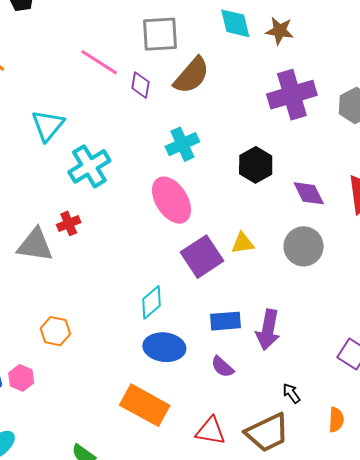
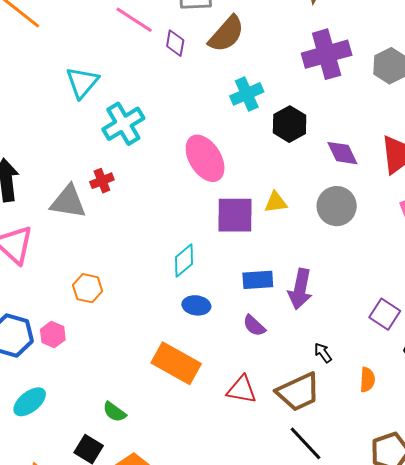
cyan cross: (182, 144) -> (247, 94), moved
purple square: (202, 257) -> (235, 215), turned 33
blue ellipse: (164, 347) -> (196, 305), size x0.7

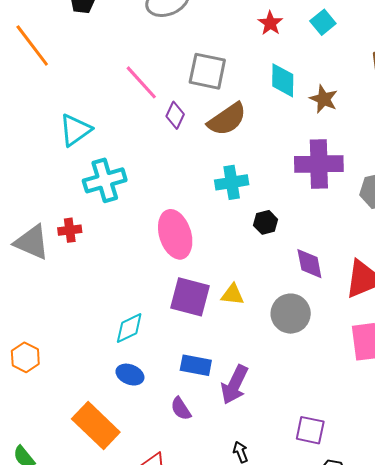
black hexagon: (290, 124) -> (266, 222), size x0.7
orange hexagon: (88, 288) -> (25, 357), moved
purple square: (385, 314) -> (310, 430), turned -36

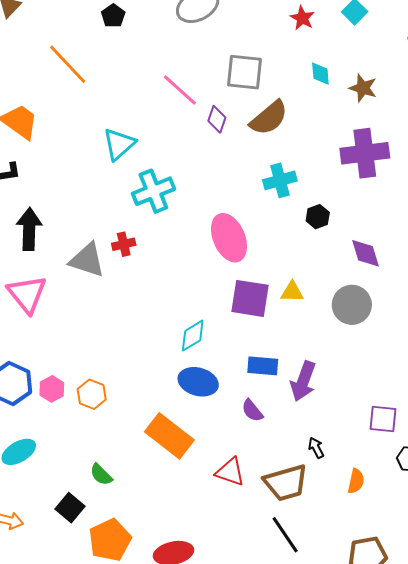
cyan diamond: (283, 80) -> (320, 74), size x0.7
orange hexagon: (25, 357) -> (92, 394), moved
blue ellipse: (130, 375) -> (198, 382), size x1.4

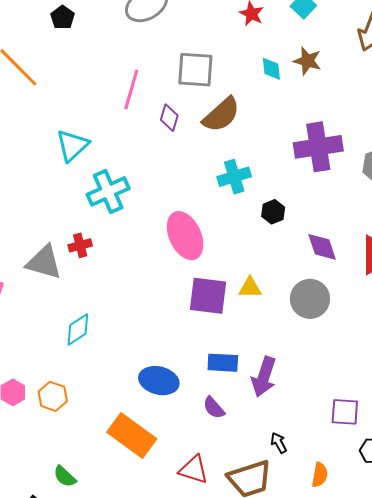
brown star: (363, 88) -> (307, 61), moved
pink line: (180, 90) -> (131, 90), turned 66
cyan diamond: (193, 336) -> (78, 329), moved

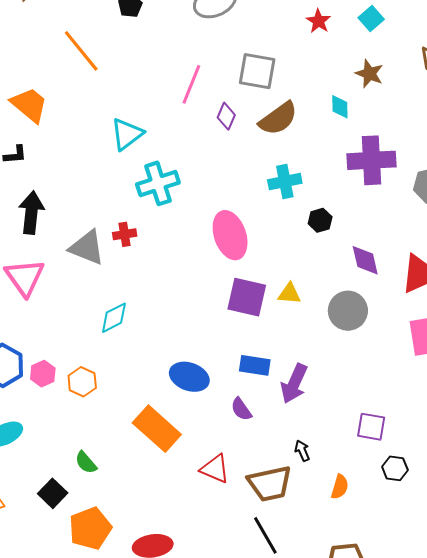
cyan diamond: (271, 69) -> (340, 107), moved

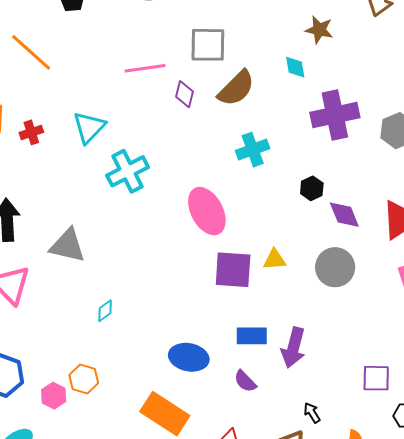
pink line: (191, 84) -> (145, 68), turned 69
black hexagon: (320, 220) -> (312, 188), moved
red cross: (125, 234) -> (31, 132), moved
cyan diamond: (114, 318) -> (105, 311), size x0.7
pink hexagon: (43, 374) -> (54, 396), moved

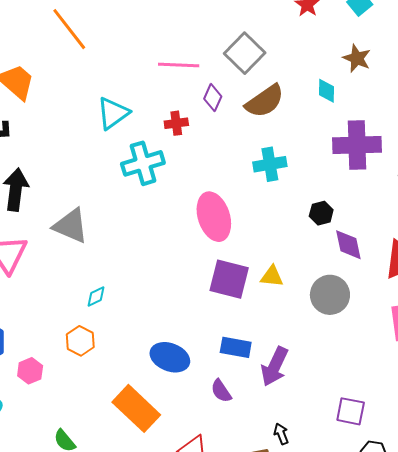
gray square: (208, 45) -> (245, 53), turned 33
red cross: (31, 132) -> (176, 123), moved
orange hexagon: (84, 379) -> (80, 341), moved

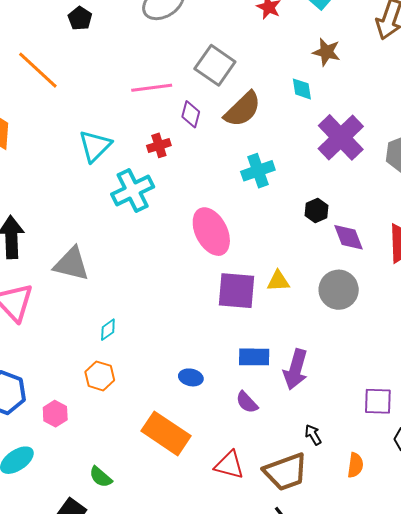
purple cross: (357, 145) -> (341, 137), turned -33
blue ellipse: (170, 357) -> (191, 377), size x0.6

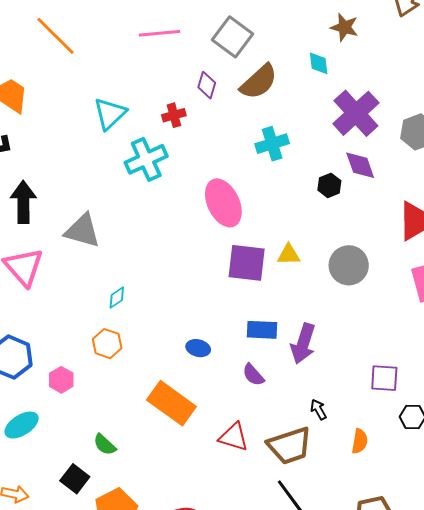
pink line: (152, 88) -> (159, 33), moved
purple diamond: (349, 237) -> (360, 165), moved

